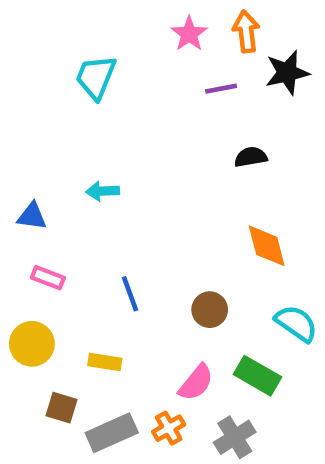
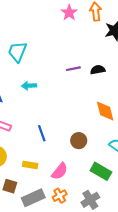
cyan trapezoid: (96, 77) -> (17, 52), moved
purple line: (221, 89) -> (73, 69), moved
pink semicircle: (196, 383) -> (60, 171), moved

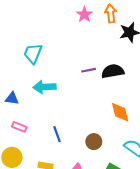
black semicircle: (98, 70) -> (113, 71), size x1.5
cyan arrow: (29, 86) -> (44, 87), size x1.5

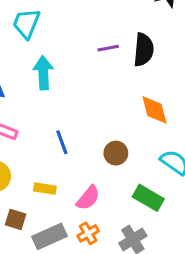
black semicircle: (113, 71) -> (144, 50), turned 105
cyan arrow: (44, 87) -> (43, 73), turned 90

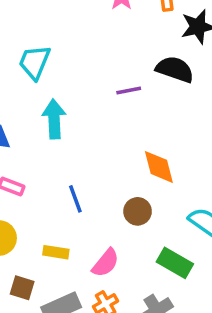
black semicircle: (144, 50) -> (175, 69), moved, turned -76
orange diamond: (154, 110) -> (159, 167), moved

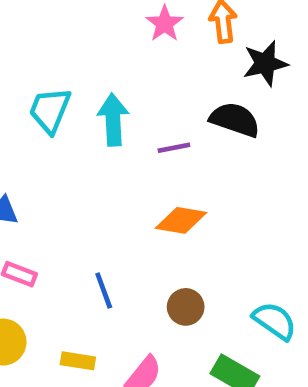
cyan arrow: (54, 119) -> (113, 120), moved
orange diamond: (159, 167) -> (181, 220), moved, turned -66

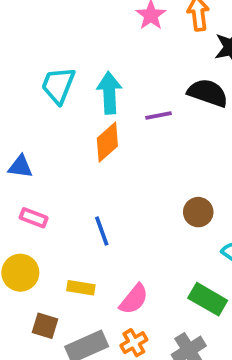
orange diamond: (181, 220) -> (107, 142), moved, turned -51
brown circle: (186, 307) -> (198, 212), moved

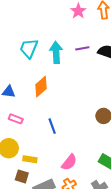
purple line: (158, 116) -> (82, 48), moved
orange diamond: (107, 142) -> (41, 87), moved
yellow rectangle: (81, 288) -> (30, 159), moved

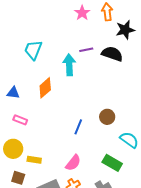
cyan arrow: (56, 52) -> (69, 65), moved
blue line: (52, 126) -> (78, 127), moved, turned 42
brown square: (22, 176) -> (18, 178), moved

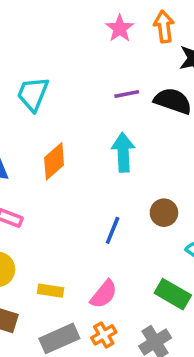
cyan arrow: (69, 65) -> (123, 152), moved
yellow rectangle: (34, 160) -> (51, 291), moved

